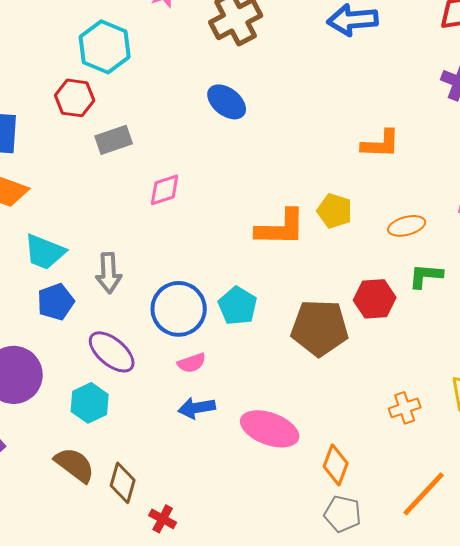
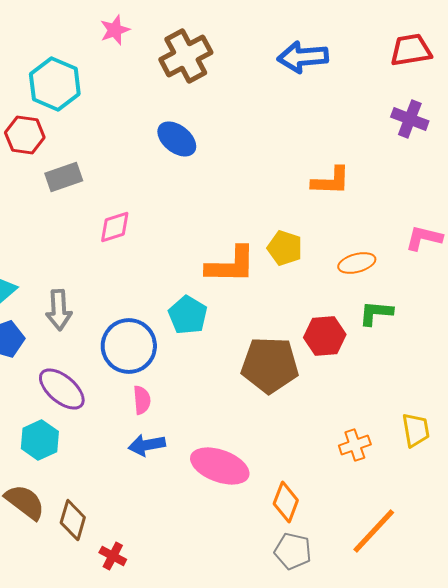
cyan pentagon: (238, 306) -> (188, 315), moved
pink semicircle: (192, 363) -> (142, 400), turned -76

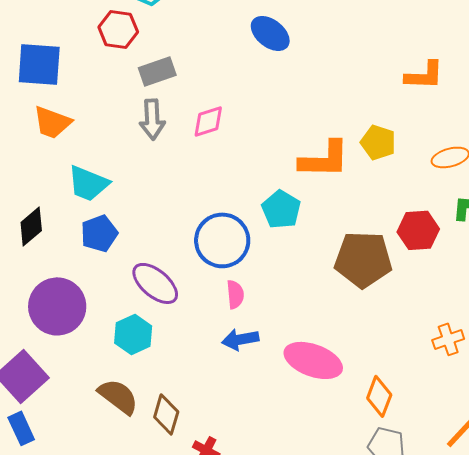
gray arrow: (59, 310) -> (152, 119), moved

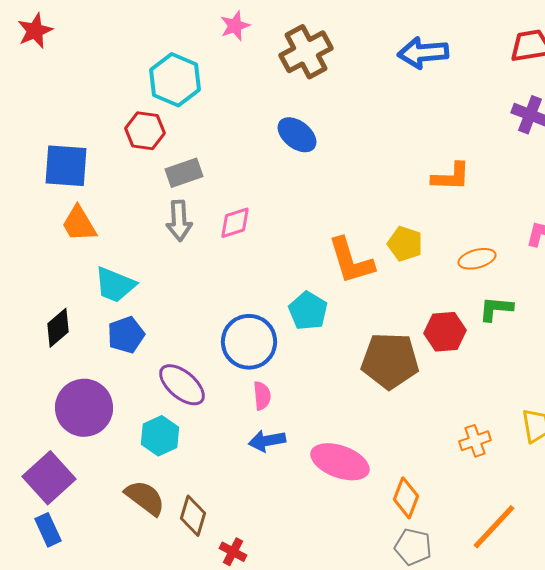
orange trapezoid: (52, 122) -> (79, 224), turned 39
orange L-shape: (324, 159) -> (351, 261), turned 72

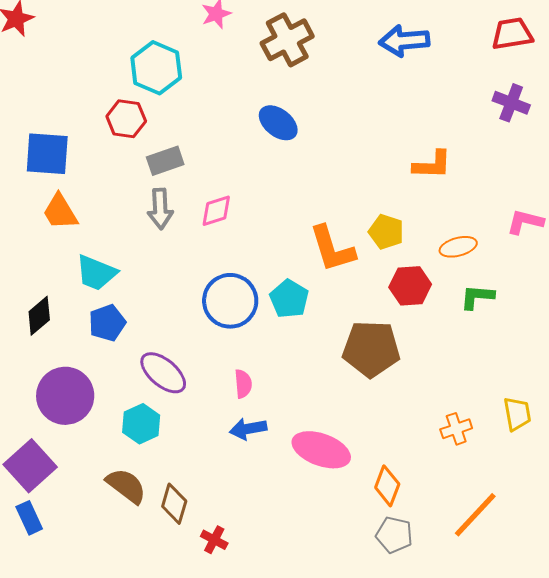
red hexagon: (445, 332) -> (410, 286), moved
blue circle: (249, 342) -> (230, 301), moved

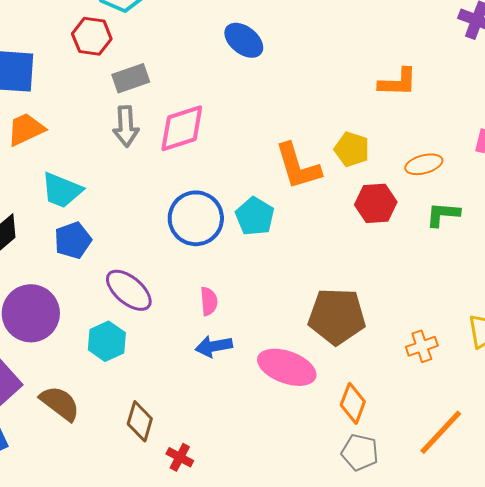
pink diamond: (216, 211) -> (182, 128), size x1.5
orange trapezoid: (60, 212) -> (26, 129), turned 96
brown pentagon: (371, 349) -> (337, 316), moved
brown semicircle: (126, 486) -> (60, 403), moved

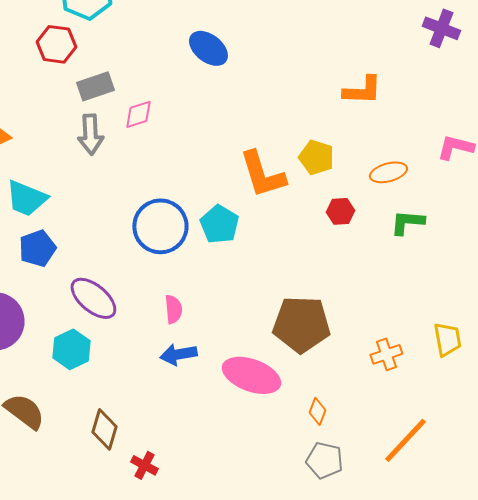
pink diamond: (182, 128) -> (138, 114), moved, size x0.6
red hexagon: (376, 203) -> (340, 211), size x0.7
orange diamond: (353, 403) -> (317, 411), size x0.7

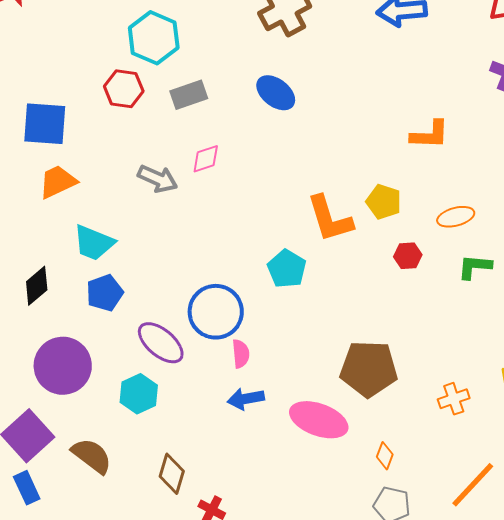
gray rectangle: (95, 86) -> (189, 95), moved
gray arrow: (90, 134) -> (158, 179), turned -63
blue circle: (160, 226) -> (216, 312), moved

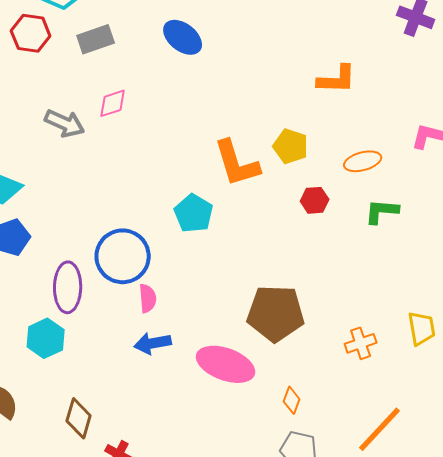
purple ellipse: (161, 343) -> (68, 287), turned 51

